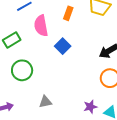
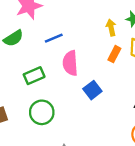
orange rectangle: (68, 13) -> (114, 54), moved

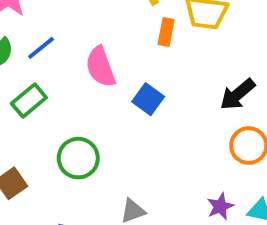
blue line: (54, 38) -> (41, 48), moved
green rectangle: (34, 76) -> (29, 101), moved

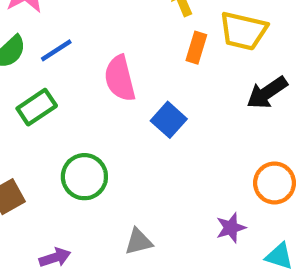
black arrow: (238, 94) -> (267, 93), moved
purple star: (220, 206) -> (231, 228), moved

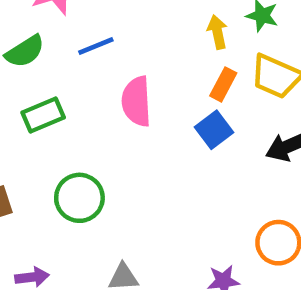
blue line: (56, 50) -> (96, 46), moved
blue square: (169, 120) -> (214, 130), moved

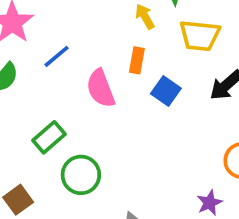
orange rectangle: (223, 84) -> (137, 60), moved
green rectangle: (43, 115) -> (49, 137), moved

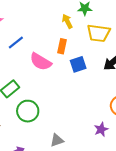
pink semicircle: (101, 88) -> (41, 62), turned -40
blue square: (166, 91) -> (78, 64), turned 35

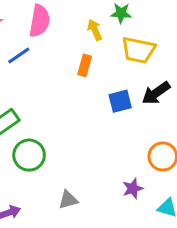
pink semicircle: (41, 62) -> (40, 21), moved, turned -115
blue square: (78, 64) -> (120, 101), moved

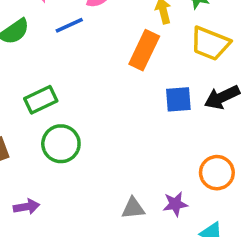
orange rectangle: (85, 65) -> (144, 50), size x1.5
gray triangle: (68, 200) -> (133, 208), moved

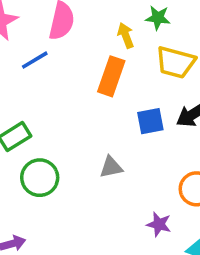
purple star: (175, 204) -> (159, 224), turned 30
gray triangle: (133, 208) -> (111, 167), moved

